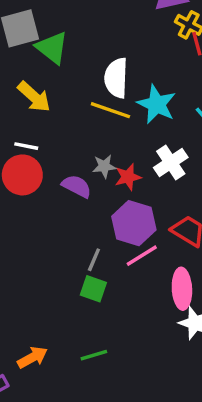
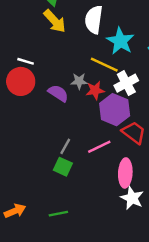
yellow arrow: (34, 97) -> (55, 21), moved
yellow line: (110, 110) -> (104, 65), moved
purple hexagon: (134, 223) -> (115, 110), moved

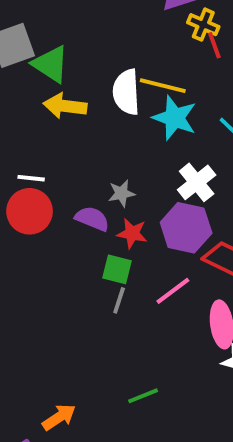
yellow arrow: (55, 21) -> (65, 106), turned 150
yellow line: (104, 65) -> (163, 86), moved
red star: (95, 90) -> (132, 233), moved, turned 30
green square: (63, 167) -> (117, 269), moved
green line: (58, 214) -> (143, 396), moved

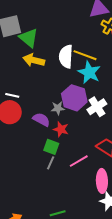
purple hexagon: (186, 228) -> (74, 98), moved

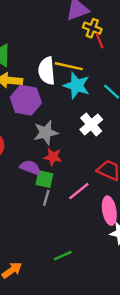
purple hexagon: (74, 98) -> (26, 100), moved
gray star: (58, 108) -> (46, 133), size x1.5
purple semicircle: (41, 119) -> (30, 167), moved

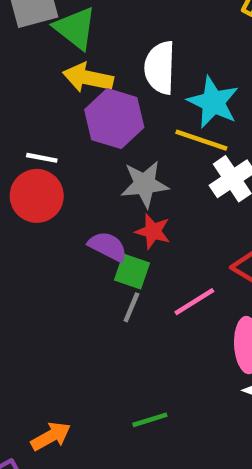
yellow line: (69, 66) -> (201, 140), moved

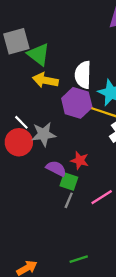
purple hexagon: (114, 119) -> (77, 103), moved
white line: (42, 158) -> (21, 122), turned 35
gray star: (145, 184) -> (44, 134), moved

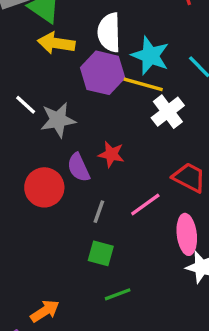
red circle: (19, 142) -> (44, 187), moved
purple semicircle: (56, 168) -> (78, 167), turned -138
green square: (69, 182) -> (101, 253), moved

